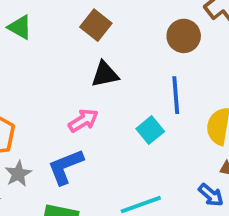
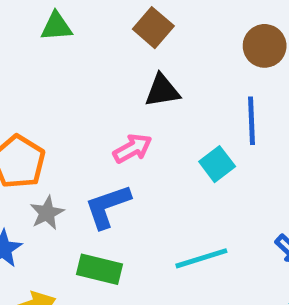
green triangle: (20, 27) -> (56, 26), turned -36

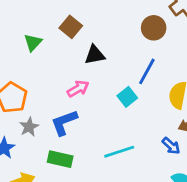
green triangle: (56, 26) -> (33, 43), moved, turned -42
brown square: (153, 28) -> (71, 27), moved
blue line: (252, 121) -> (147, 71), turned 32

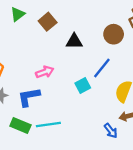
green triangle: (33, 43) -> (18, 14), moved
black triangle: (95, 55) -> (74, 41), moved
cyan line: (119, 152) -> (48, 125), moved

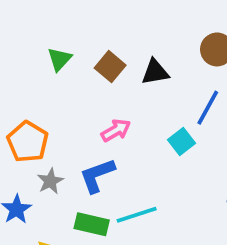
green triangle: (18, 14) -> (59, 59), moved
brown square: (48, 22) -> (110, 67), moved

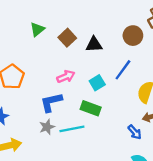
cyan square: (182, 141) -> (97, 83), moved
gray star: (50, 181) -> (47, 127), moved
green rectangle: (92, 224) -> (91, 108), moved

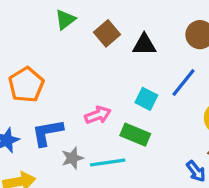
pink arrow: (66, 77) -> (98, 115), moved
cyan square: (97, 83) -> (146, 99), turned -35
blue L-shape: (51, 102) -> (47, 133), moved

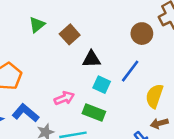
black triangle: (144, 45) -> (91, 59), moved
blue L-shape: (47, 133) -> (25, 113), turned 52

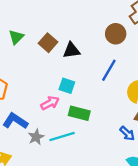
black triangle: (91, 59) -> (71, 50), moved
cyan square: (102, 85) -> (67, 86), moved

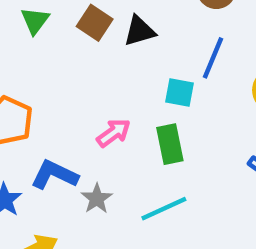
cyan square: (67, 86) -> (179, 92), moved
green rectangle: (79, 113) -> (170, 144), turned 72
cyan line: (62, 136) -> (164, 209), moved

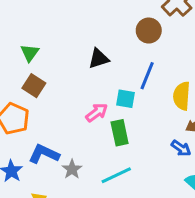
brown square: (95, 23) -> (34, 86), moved
pink arrow: (114, 133) -> (97, 112), moved

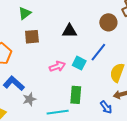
brown square: (34, 86) -> (32, 37), moved, turned 35
green rectangle: (120, 133) -> (76, 95), moved

